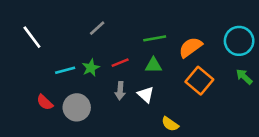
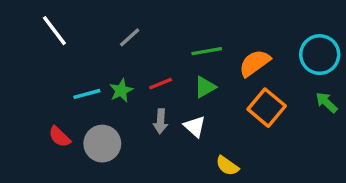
white line: (32, 37) -> (54, 31), moved
green triangle: (153, 65) -> (205, 87), turned -30

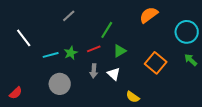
white line: (54, 31) -> (24, 38), moved
gray line: (130, 37) -> (69, 16), moved
green line: (207, 51) -> (107, 30), moved, turned -48
orange semicircle: (255, 63) -> (149, 15), moved
red semicircle: (60, 137) -> (16, 93), moved, turned -88

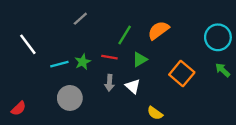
orange semicircle: (149, 15) -> (158, 30), moved
red line: (94, 49) -> (109, 57), turned 32

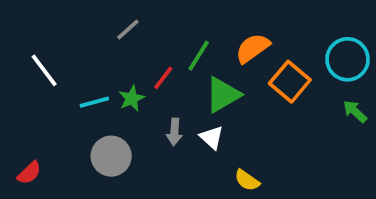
red line: (109, 57) -> (163, 78), moved, turned -63
green triangle: (140, 59) -> (223, 95), size x1.5
orange square: (182, 73) -> (290, 82), moved

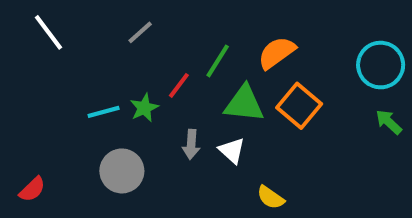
white line: (44, 70) -> (49, 32), moved
orange square: (290, 82) -> (299, 106), moved
green triangle: (223, 95) -> (244, 104), turned 36

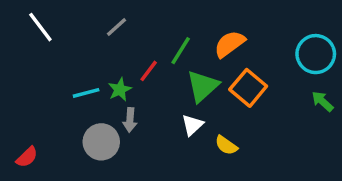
green triangle: (244, 104) -> (203, 86), turned -48
gray arrow: (191, 144) -> (130, 120), moved
white triangle: (232, 151) -> (192, 125), turned 35
yellow semicircle: (271, 197) -> (226, 145), moved

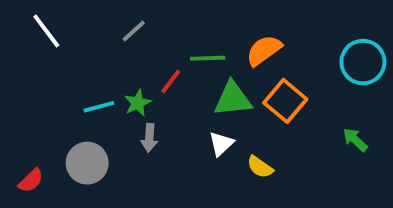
green line: (181, 51) -> (208, 58), turned 56
green triangle: (203, 86) -> (233, 99), turned 36
green arrow: (322, 101) -> (355, 140), moved
gray circle: (101, 142) -> (87, 163), moved

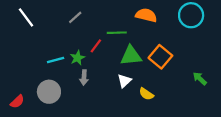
orange semicircle: (264, 50) -> (146, 15), moved, turned 50
cyan circle: (363, 62) -> (191, 15), moved

